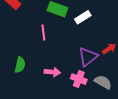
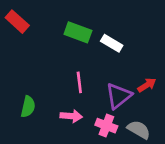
white rectangle: (83, 17) -> (112, 43), turned 63
pink line: (43, 32) -> (79, 82), moved

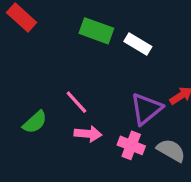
pink line: (79, 82) -> (76, 102), moved, turned -35
green semicircle: (28, 107) -> (35, 122), turned 35

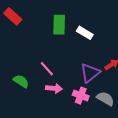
green rectangle: (96, 31) -> (59, 25), turned 72
green semicircle: (35, 122) -> (21, 81), turned -105

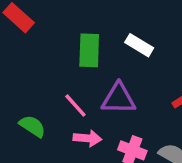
green rectangle: (59, 25) -> (89, 50), moved
purple triangle: (90, 73) -> (119, 99), moved, turned 40

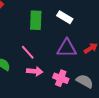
purple triangle: (119, 99) -> (67, 48), moved

